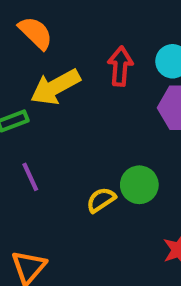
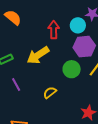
yellow arrow: (55, 87) -> (38, 55), moved
green circle: (139, 185) -> (72, 69), moved

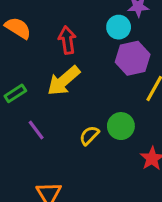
red arrow: (54, 30) -> (67, 40), moved
green circle: (72, 69) -> (121, 126), moved

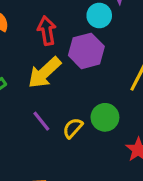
purple hexagon: (133, 58) -> (86, 51), moved
purple line: (36, 130) -> (41, 121), moved

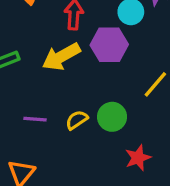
purple line: (41, 121) -> (35, 119), moved, turned -60

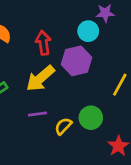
purple line: (35, 119) -> (37, 114), moved

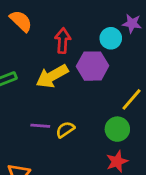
purple line: (37, 114) -> (40, 126), moved
green circle: (91, 118) -> (117, 129), moved

